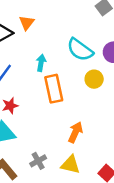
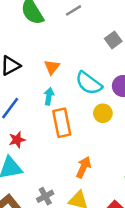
orange triangle: (27, 23) -> (52, 67), moved

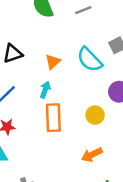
cyan semicircle: (89, 83) -> (90, 60), moved
orange arrow: (83, 167) -> (92, 155), moved, turned -150

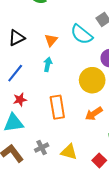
yellow circle: (95, 115) -> (92, 80), size x1.6
orange rectangle: (53, 118) -> (57, 107), moved

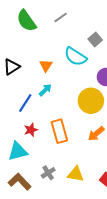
cyan arrow: (48, 64) -> (45, 90), turned 40
blue line: (15, 73) -> (25, 103), moved
red star: (20, 100) -> (31, 130), moved

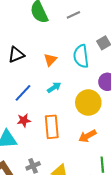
cyan semicircle: (76, 57) -> (81, 56), turned 40
cyan arrow: (45, 90) -> (54, 87), moved

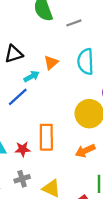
gray line: (73, 15) -> (74, 23), moved
cyan arrow: (54, 87) -> (32, 76), moved
red star: (24, 120) -> (23, 149), moved

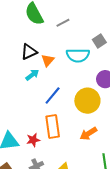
black triangle: (14, 54) -> (29, 52), moved
cyan semicircle: (86, 62) -> (78, 55), turned -80
blue line: (18, 97) -> (53, 96), moved

